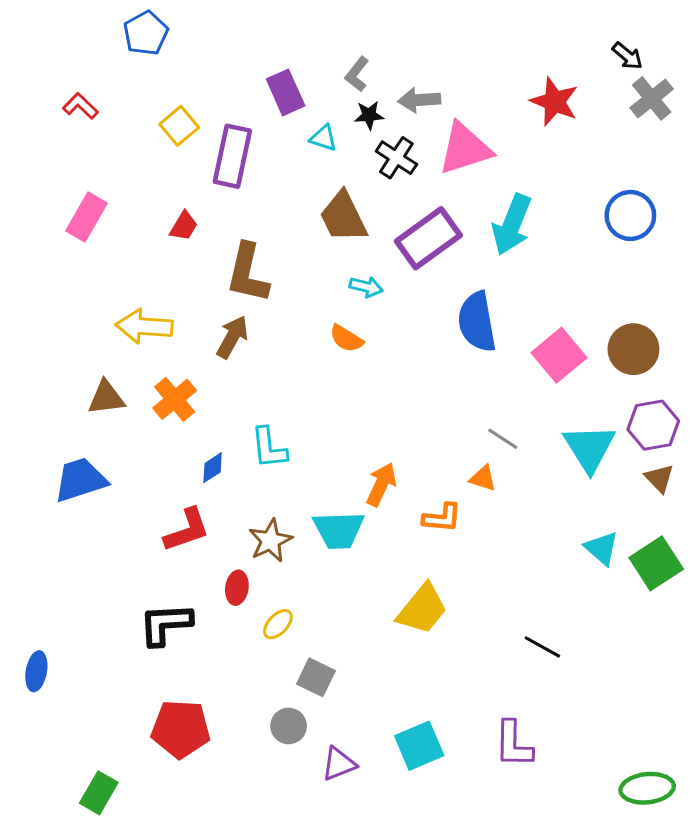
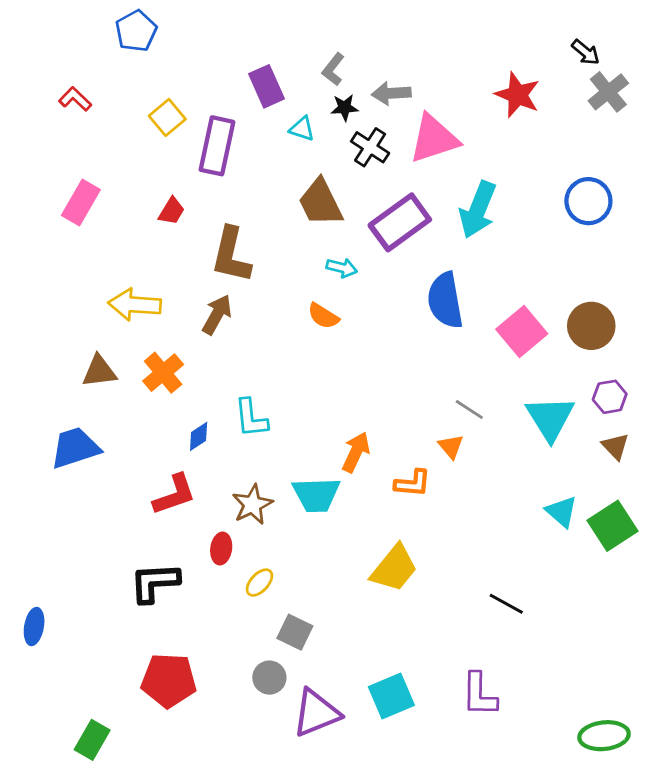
purple hexagon: (653, 425) -> (610, 397), size x0.7
orange triangle: (483, 478) -> (451, 446), turned 32
purple triangle: (339, 764) -> (316, 713), size x1.5

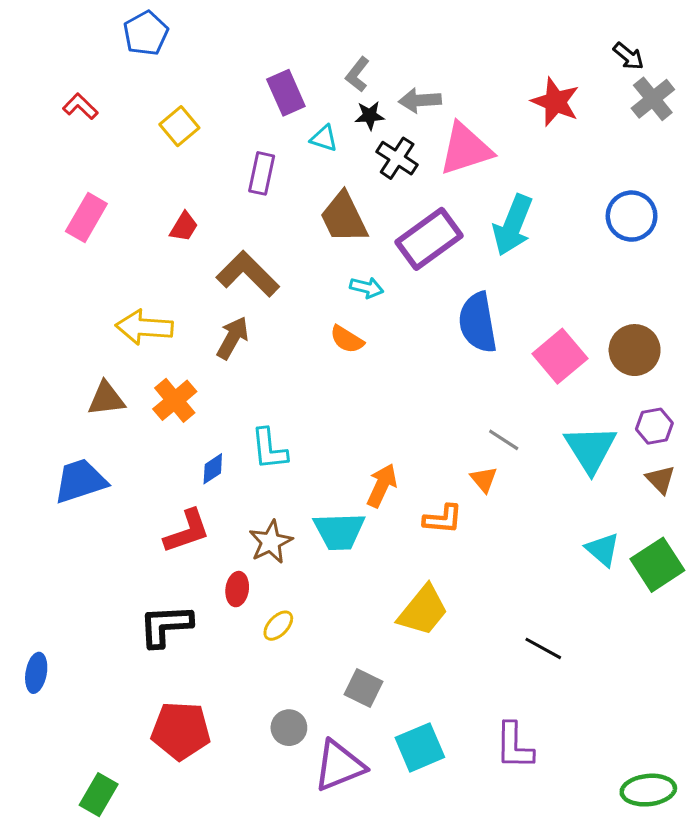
purple rectangle: (217, 146) -> (262, 173), moved, size x0.7
brown L-shape: (231, 255) -> (248, 274), turned 122
gray square: (295, 632) -> (364, 688), moved

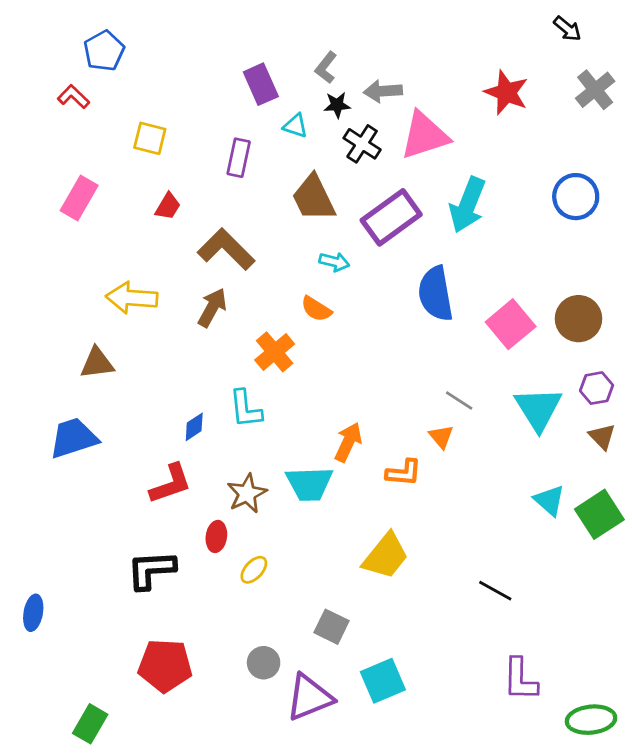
blue pentagon: (146, 33) -> (104, 51), moved
black arrow: (628, 56) -> (567, 29), moved
yellow square: (179, 126) -> (150, 138), moved, turned -36
orange cross: (175, 400) -> (275, 352), moved
purple L-shape: (514, 746) -> (520, 679), moved

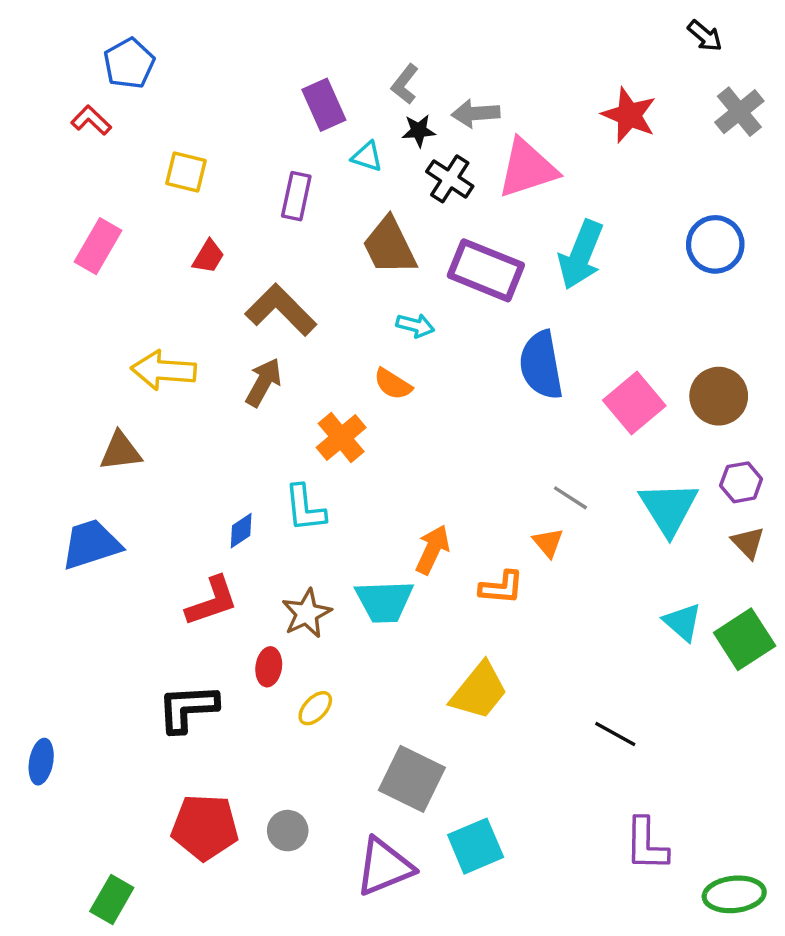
purple rectangle: (391, 217) -> (486, 270), turned 58
gray square: (332, 627) -> (412, 779), size x1.5
gray circle: (264, 663) -> (288, 831), moved

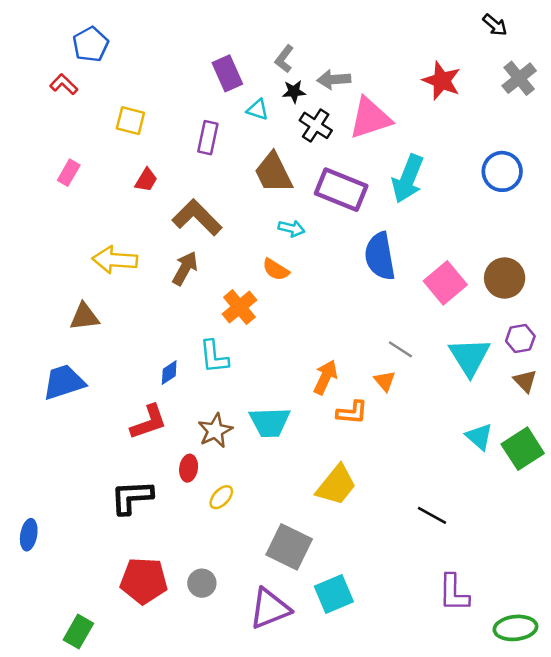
pink rectangle: (98, 246) -> (69, 173), size x0.7
orange arrow: (432, 550) -> (325, 377), moved

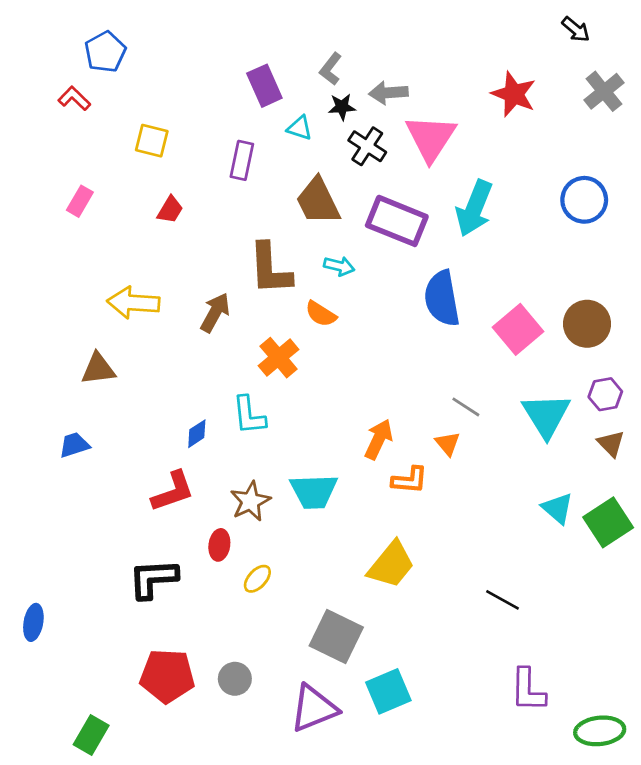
pink triangle: (370, 118) -> (431, 138), turned -39
brown L-shape: (197, 217) -> (270, 269), moved, turned -138
blue trapezoid: (64, 382) -> (74, 445), size x0.6

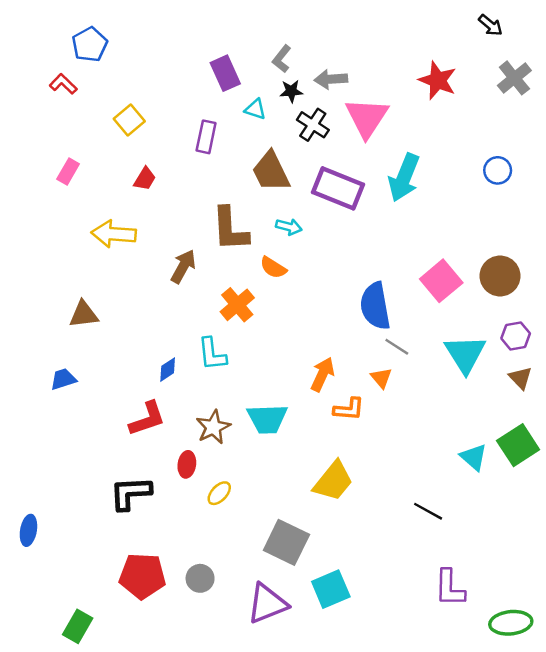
yellow square: (152, 141) -> (129, 120), turned 36
blue circle: (584, 200) -> (498, 170), size x0.7
blue semicircle: (442, 298) -> (375, 306), moved
yellow arrow: (133, 303) -> (114, 234), moved
cyan triangle: (557, 508) -> (474, 457), moved

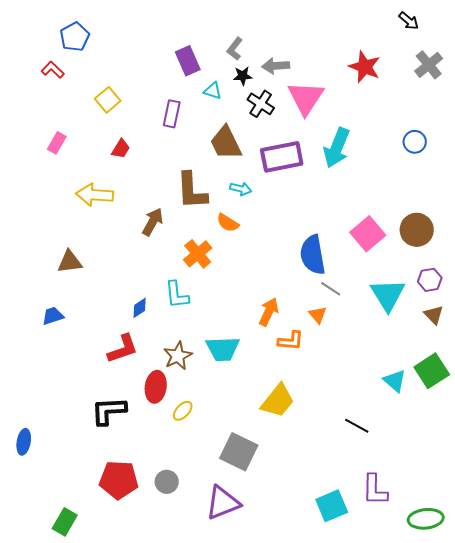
purple rectangle: (338, 188) -> (282, 157), turned -33
red ellipse: (187, 464) -> (156, 387), size x1.4
cyan square: (331, 589) -> (332, 506), moved

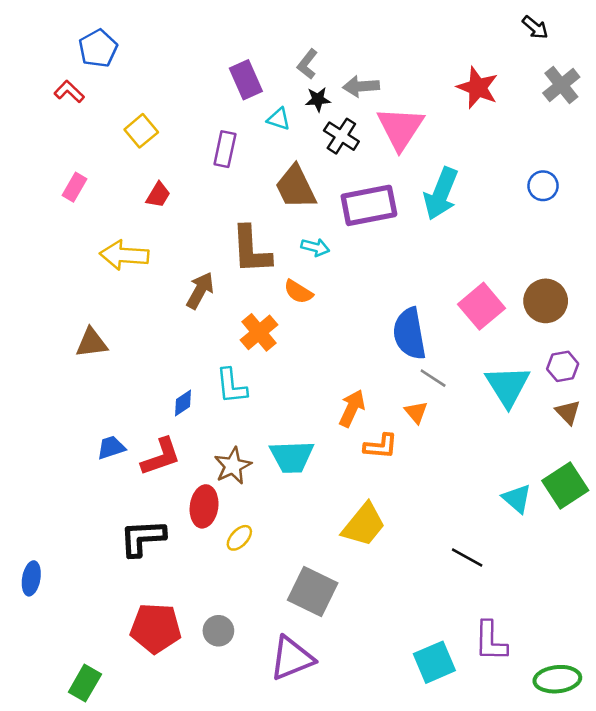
blue trapezoid: (53, 316) -> (111, 448), moved

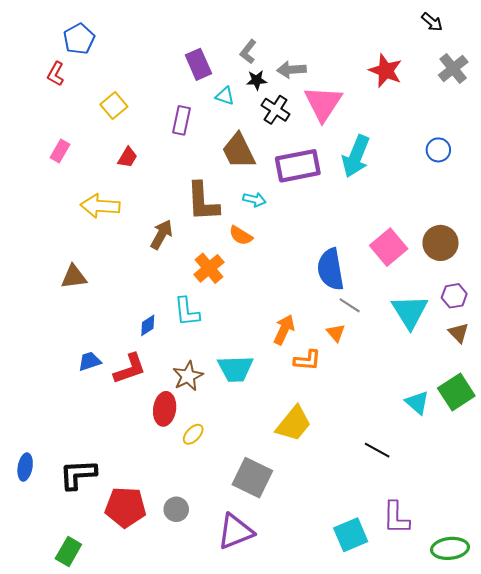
red L-shape: (69, 92) -> (56, 74), turned -105
black L-shape: (143, 538) -> (78, 474), moved

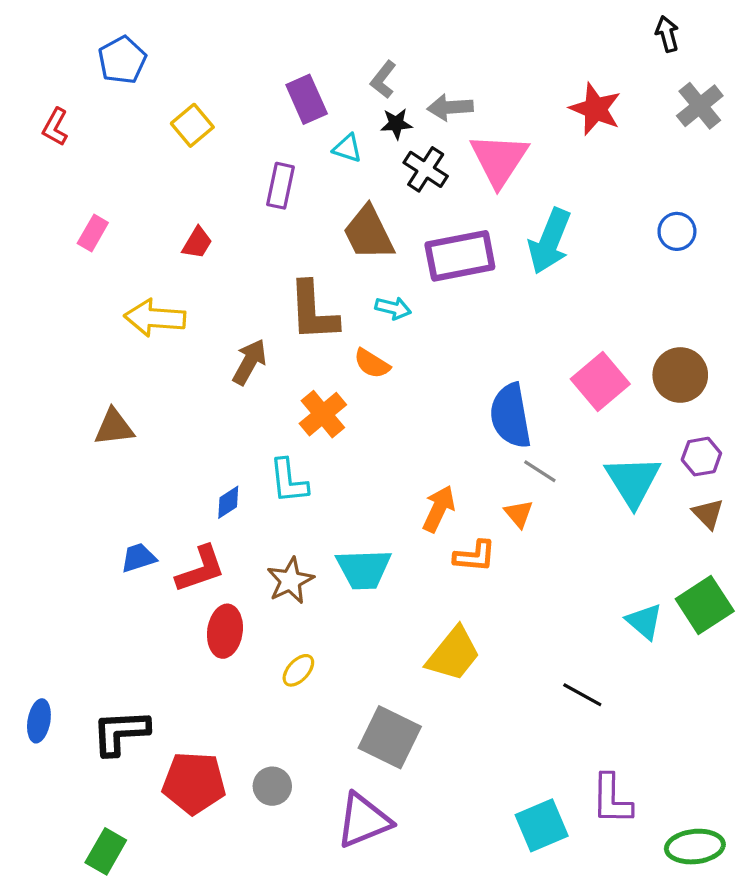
black arrow: (432, 22) -> (667, 34), turned -145
red L-shape: (56, 74) -> (55, 127), moved
yellow square: (114, 106) -> (192, 125), moved
red ellipse: (165, 409) -> (225, 631), moved

